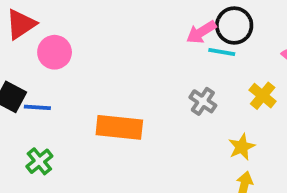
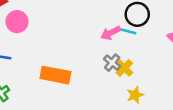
pink arrow: (201, 32) -> (111, 33), moved
yellow cross: (263, 96) -> (124, 68), moved

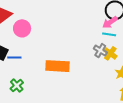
cyan line: (127, 31) -> (109, 34), moved
pink arrow: (111, 33) -> (110, 22), moved

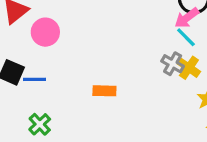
cyan line: (109, 34) -> (186, 37), turned 40
orange rectangle: (57, 66) -> (104, 91), size x0.6

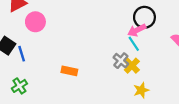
blue line: (35, 79) -> (22, 54), turned 63

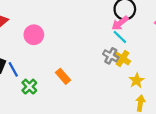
pink circle: (35, 22) -> (34, 35), moved
orange rectangle: (69, 71) -> (63, 76), turned 49
green cross: (19, 86) -> (29, 87), moved

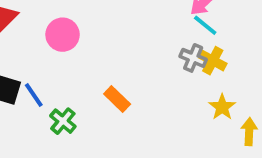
yellow star: (137, 80) -> (222, 107), moved

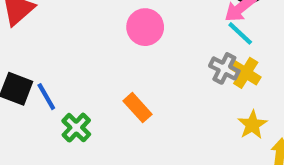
pink circle: (63, 35) -> (145, 27), moved

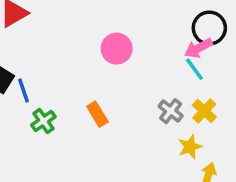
gray cross: (224, 68) -> (171, 111), moved
yellow cross: (246, 73) -> (204, 111), moved

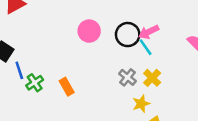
black circle: (209, 28) -> (128, 35), moved
blue line: (24, 90) -> (19, 70), moved
orange rectangle: (97, 114) -> (67, 87), moved

